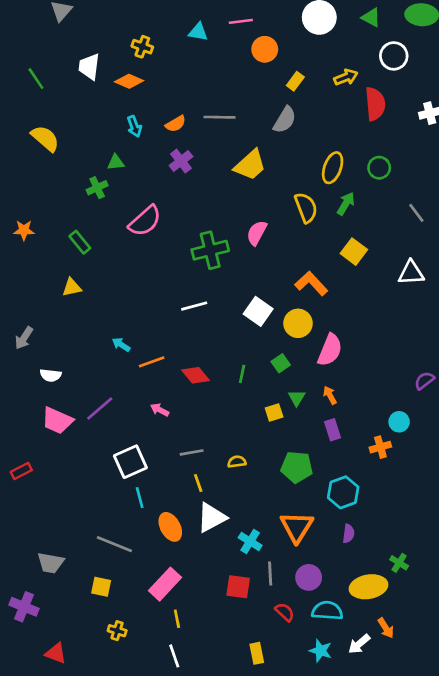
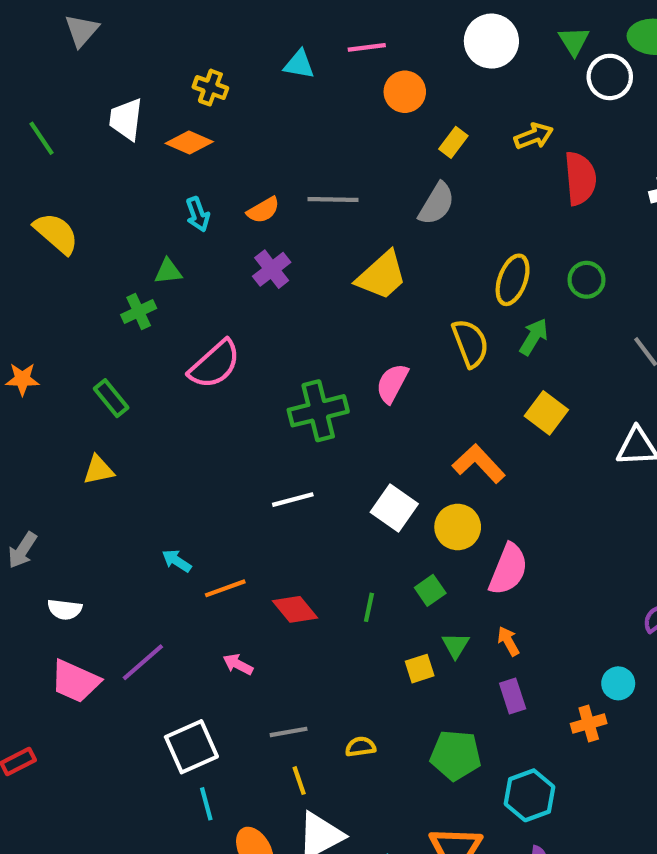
green triangle: (371, 17) -> (574, 41), turned 30
white circle: (394, 56) -> (610, 77), moved

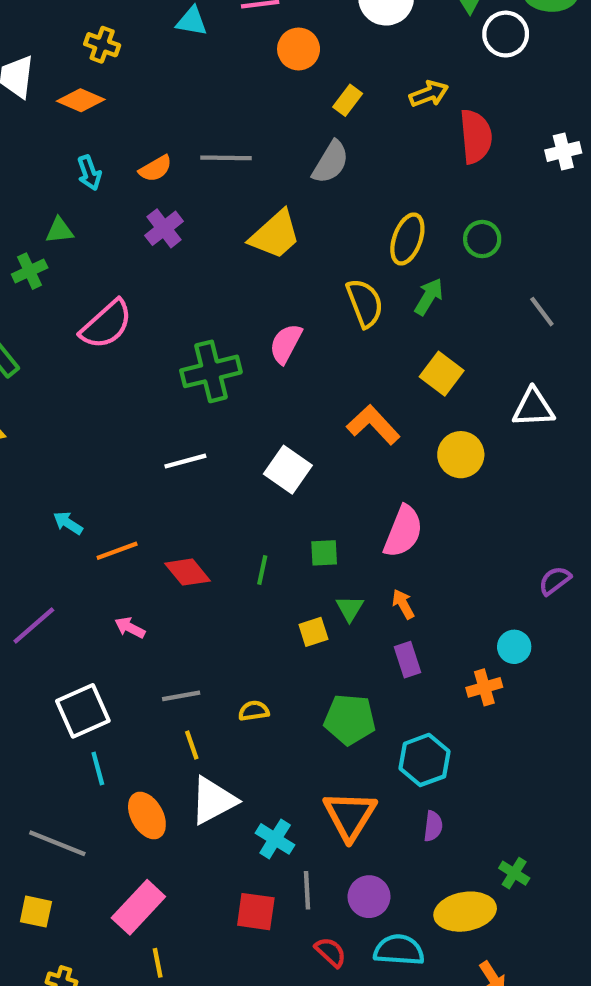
yellow circle: (458, 527) -> (461, 455), moved
green square: (430, 590) -> (324, 553), turned 32

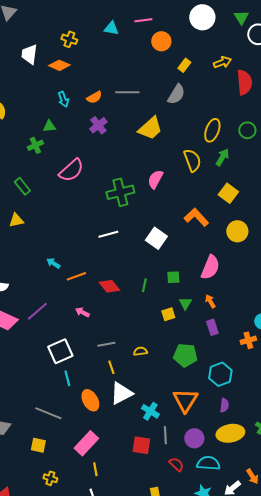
yellow ellipse: (465, 912) -> (230, 433), moved

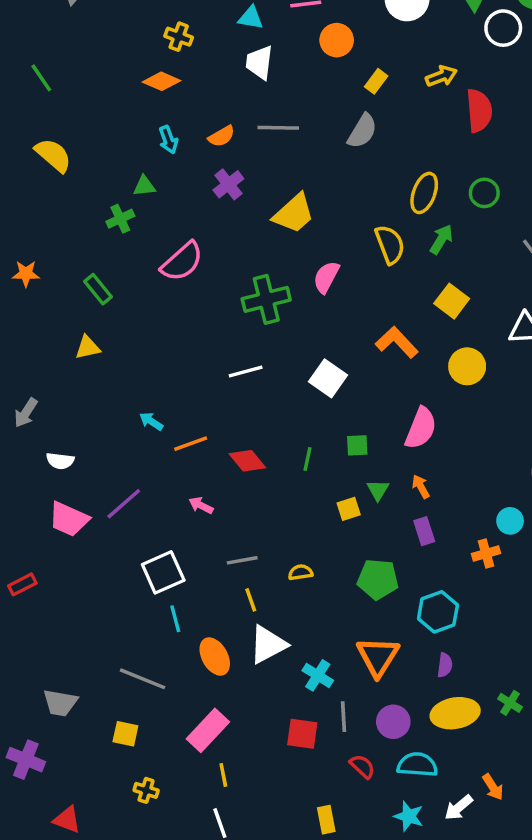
white trapezoid: (29, 54) -> (259, 62), moved
yellow trapezoid: (150, 128) -> (294, 214), moved

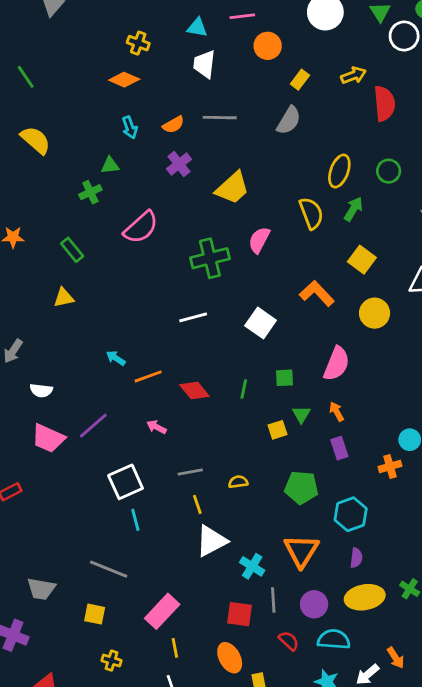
orange ellipse: (215, 657) -> (230, 658), moved

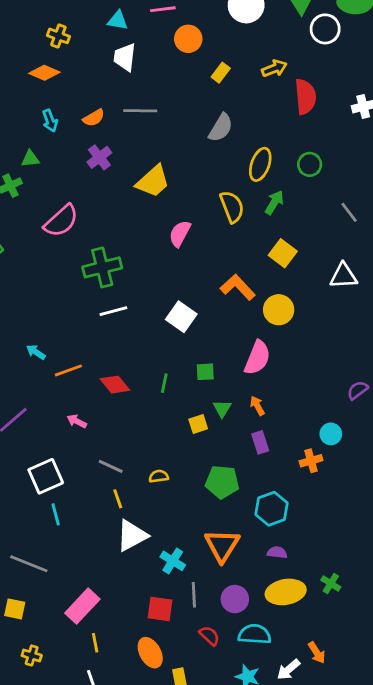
gray semicircle: (289, 120) -> (221, 128), moved
green cross: (210, 258) -> (102, 267), moved
yellow circle: (375, 313) -> (279, 310), moved
gray line: (190, 472) -> (111, 466), turned 35
purple semicircle: (356, 558) -> (277, 552), turned -90

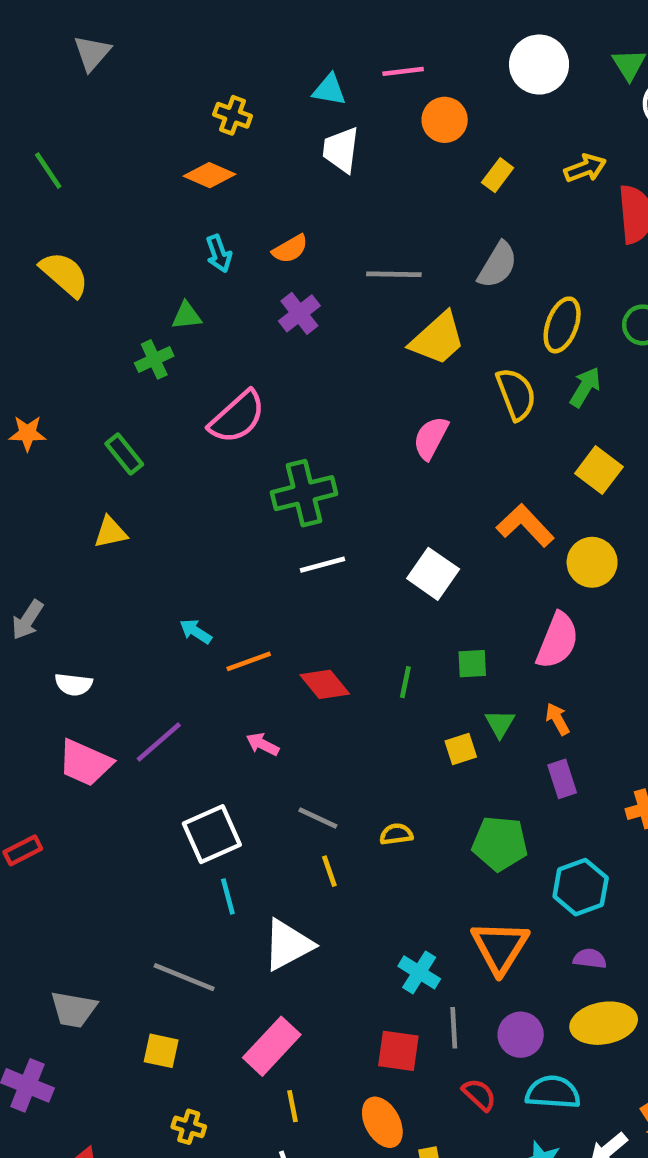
gray line: (140, 111) -> (394, 274), moved
yellow trapezoid: (153, 181) -> (438, 339), moved
white triangle: (132, 536) -> (288, 945), moved

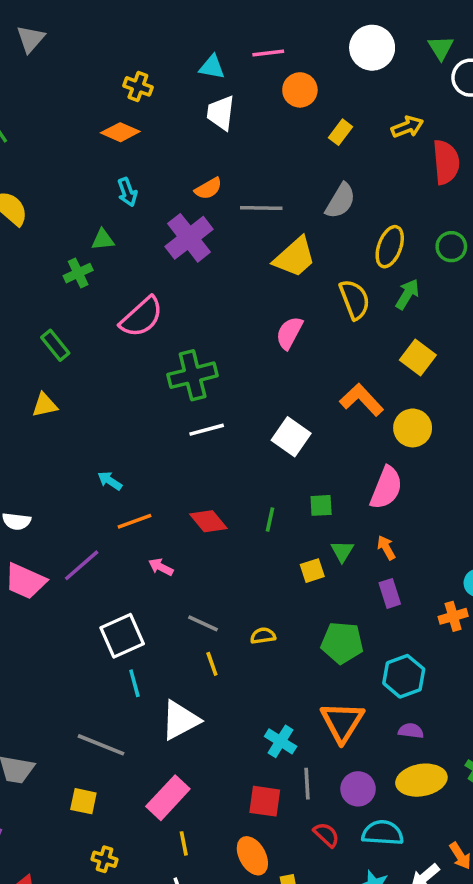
orange semicircle: (290, 249) -> (208, 189), moved
purple cross: (299, 313) -> (189, 238), size x1.5
orange line: (249, 661) -> (134, 521), moved

